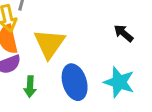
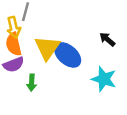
blue ellipse: (75, 82) -> (68, 55), moved, turned -32

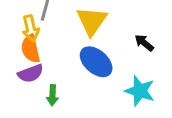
yellow triangle: (47, 48) -> (92, 21), moved

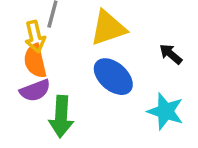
yellow triangle: (92, 21) -> (108, 28), turned 36
green arrow: (52, 95) -> (61, 117), size x1.6

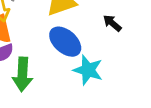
cyan star: (165, 111) -> (88, 70), moved

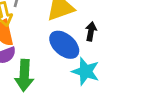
black arrow: (112, 23) -> (91, 31), moved, turned 60

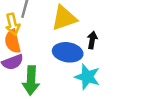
blue ellipse: (64, 45) -> (68, 52), turned -32

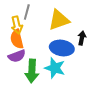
cyan star: (87, 77) -> (55, 68), moved

